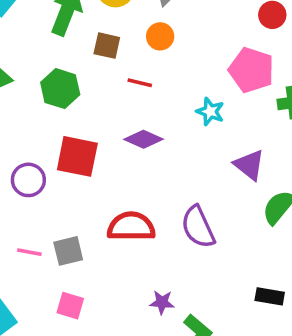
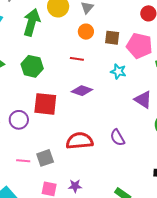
brown square: (107, 46) -> (112, 38), moved
purple semicircle: (198, 227) -> (117, 138), size x0.7
purple star: (162, 302) -> (75, 186), moved

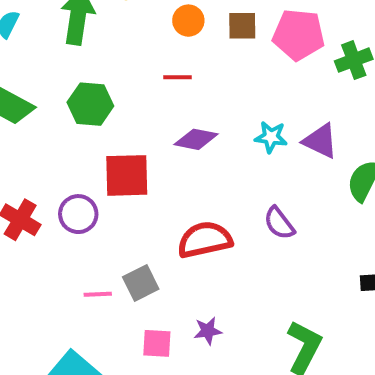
cyan star: (118, 71) -> (271, 137), moved

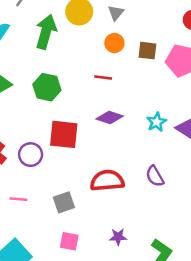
cyan star: (271, 137) -> (157, 122), turned 30
pink line: (98, 294) -> (18, 199), moved
purple star: (208, 331) -> (118, 237), moved

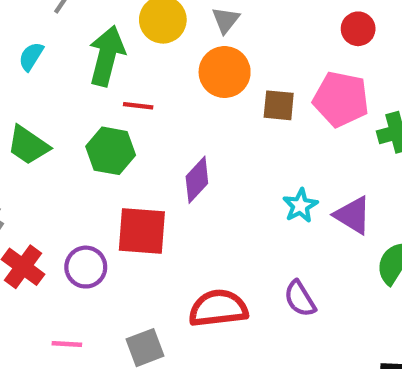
orange circle: (114, 43) -> (225, 72), size x1.5
brown square: (147, 51) -> (279, 105), moved
red line: (103, 77) -> (138, 106), moved
purple diamond: (110, 118) -> (197, 180), moved, turned -64

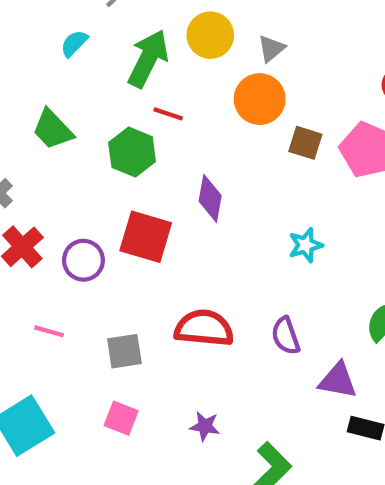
purple diamond: (197, 180) -> (210, 198), turned -45
purple triangle: (353, 215) -> (338, 380), moved, turned -33

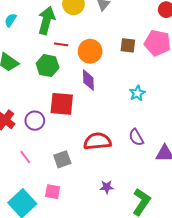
orange circle: (260, 99) -> (90, 51), moved
pink line: (49, 331) -> (25, 157), turned 48
pink square: (121, 418) -> (53, 192), moved

